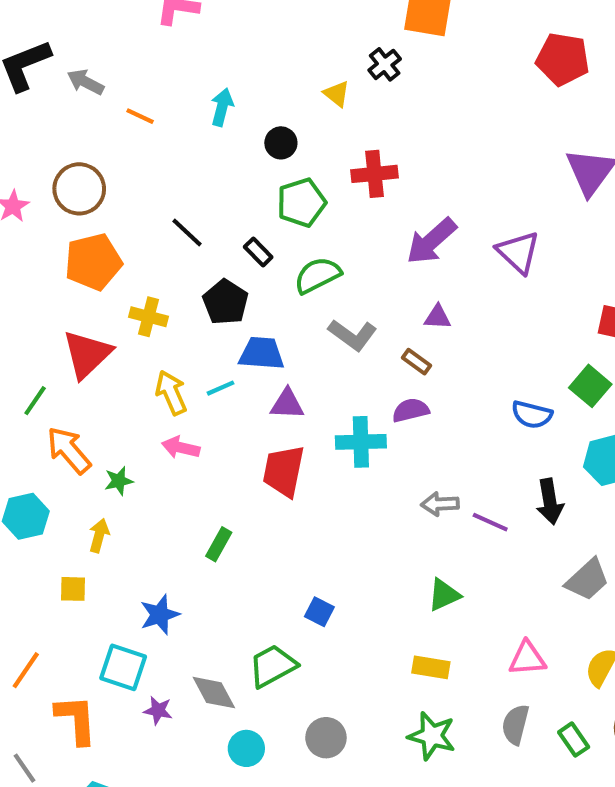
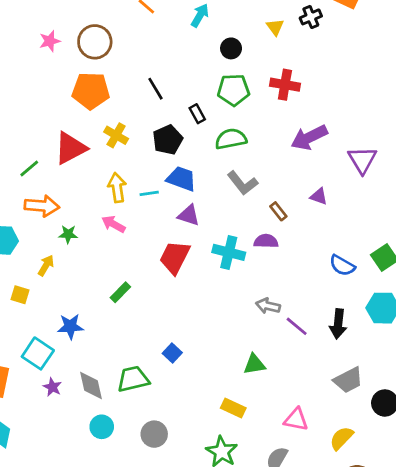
purple triangle: (438, 317) -> (319, 196), moved
orange arrow: (69, 450) -> (42, 206), turned 120

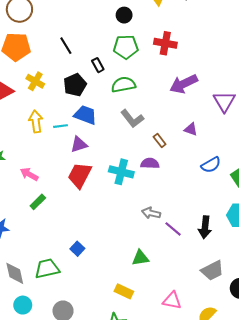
purple triangle: (189, 215) -> (79, 145), moved, turned -36
pink arrow: (113, 224) -> (29, 174), moved
blue semicircle: (342, 265) -> (211, 165), moved, turned -60

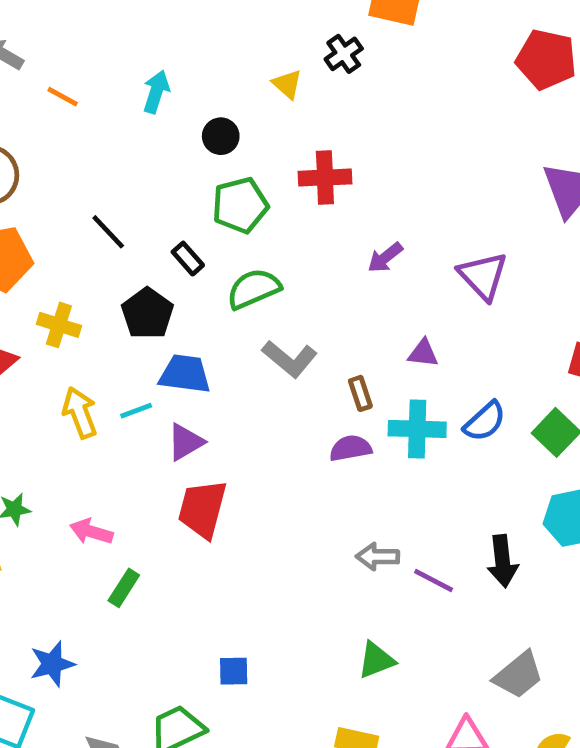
purple arrow: (184, 84) -> (385, 257), size x0.6
brown rectangle: (160, 140) -> (360, 393), turned 32
cyan cross: (121, 172) -> (417, 429), moved
blue square: (77, 249) -> (234, 671), turned -32
gray trapezoid: (212, 271) -> (518, 675), moved

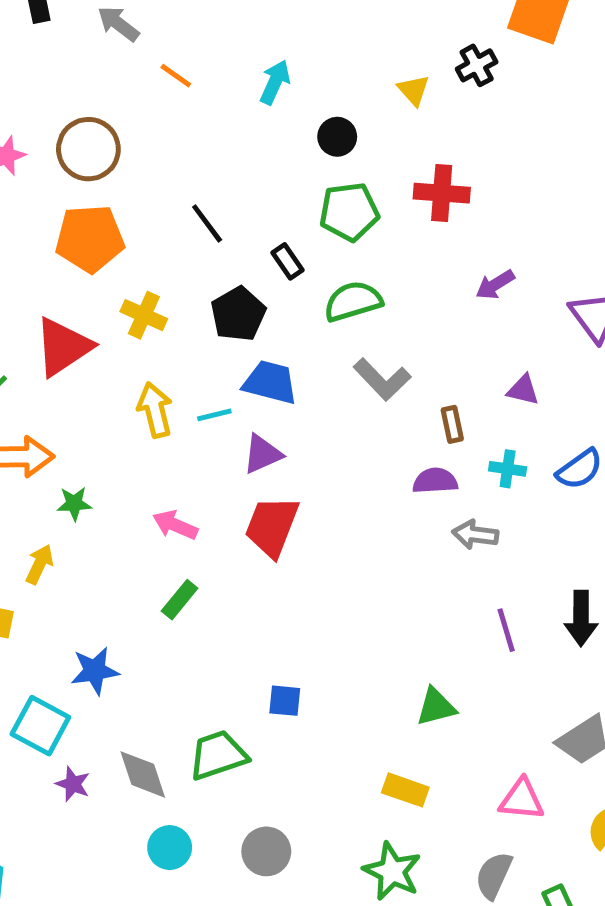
cyan cross: (417, 429) -> (508, 469), size x0.6
pink arrow: (91, 532) -> (175, 525), moved
gray arrow: (378, 557) -> (475, 535), moved
purple line: (434, 580) -> (506, 630), turned 39

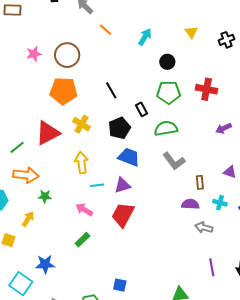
yellow triangle: (414, 90) -> (191, 32), moved
cyan line: (214, 415) -> (97, 185), moved

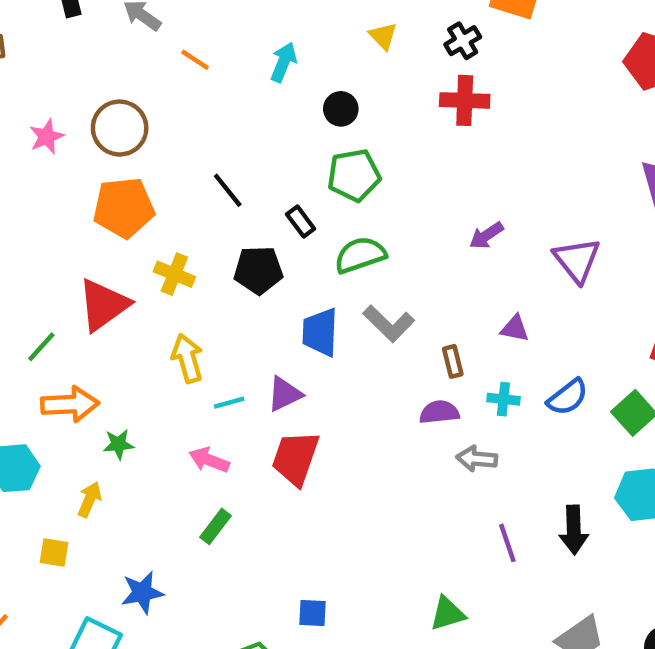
red cross: (207, 89) -> (465, 100), moved
black pentagon: (119, 128) -> (258, 270), turned 30
blue trapezoid: (129, 157) -> (320, 332), moved, turned -100

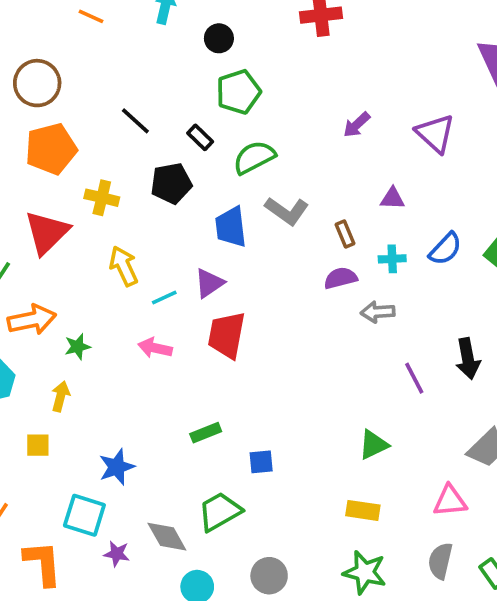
green rectangle: (216, 526) -> (206, 433), moved, turned 40

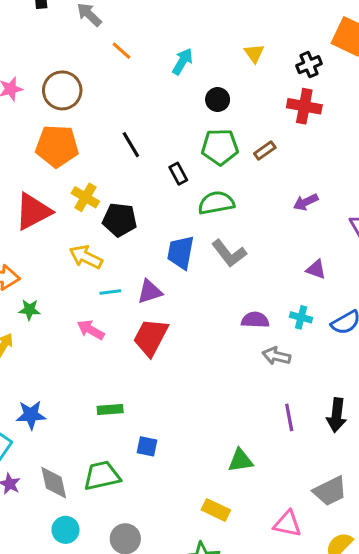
black pentagon: (171, 183) -> (120, 220), moved
brown rectangle: (345, 234) -> (265, 150), moved, turned 60
yellow arrow: (124, 266) -> (86, 257), turned -56

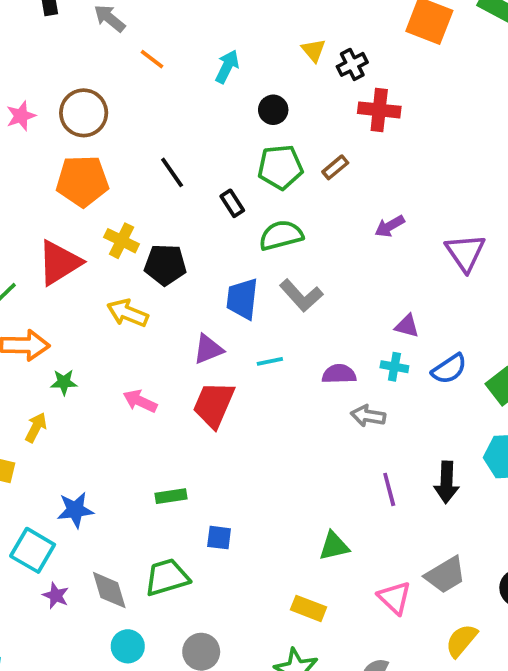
black cross: (309, 65) -> (352, 64), moved
purple triangle: (316, 269) -> (407, 326), moved
cyan line: (110, 292) -> (270, 361), moved
pink triangle: (287, 524) -> (395, 598), moved, turned 36

